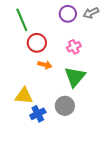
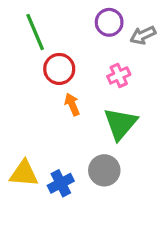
gray arrow: (91, 13) -> (143, 35), moved
orange arrow: (45, 65) -> (72, 104), turned -128
yellow triangle: (24, 96) -> (24, 174), moved

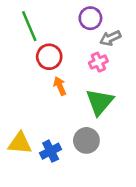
gray arrow: (143, 35) -> (110, 38), moved

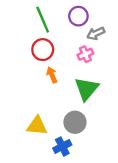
green line: (29, 26) -> (43, 20), moved
yellow triangle: (20, 143) -> (37, 126), moved
blue cross: (51, 151) -> (62, 146), moved

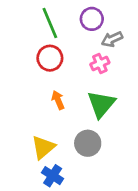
orange arrow: (52, 75) -> (58, 100), moved
yellow triangle: (37, 126) -> (43, 147), turned -45
blue cross: (62, 146) -> (53, 176), moved, turned -30

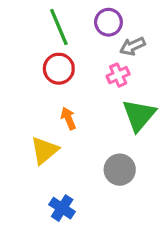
green triangle: (101, 104) -> (139, 115), moved
gray circle: (88, 143) -> (120, 170), moved
yellow triangle: (43, 147) -> (44, 150), moved

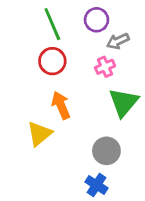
orange arrow: (68, 118) -> (61, 105), size x1.4
blue cross: (62, 208) -> (96, 185), moved

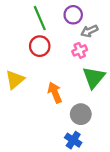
orange arrow: (61, 105) -> (55, 93), moved
yellow triangle: (40, 134) -> (15, 80), moved

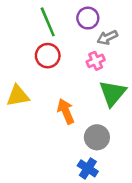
yellow triangle: (15, 80) -> (18, 96), turned 30

